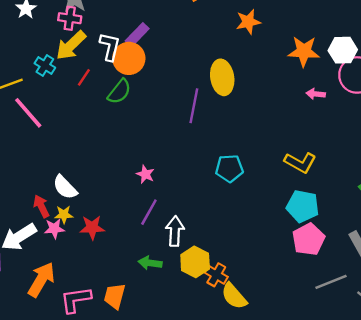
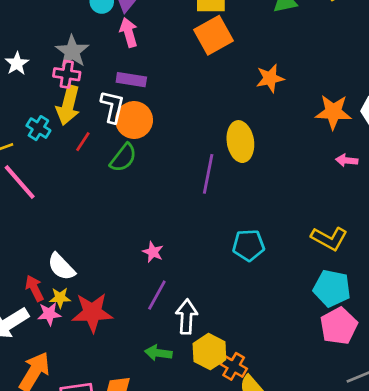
purple rectangle: (137, 35) -> (131, 80), moved, turned 55
yellow arrow: (71, 45) -> (68, 105), turned -32
red star: (92, 227) -> (92, 313), size x1.4

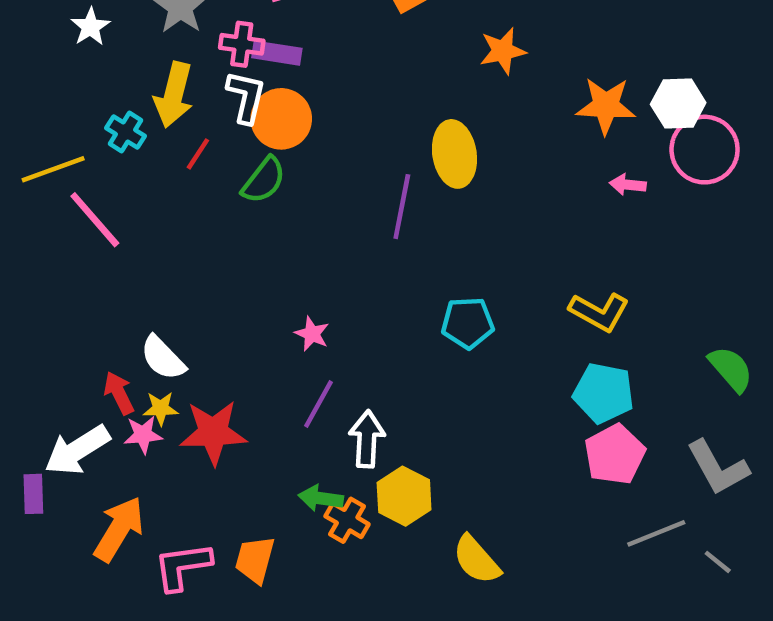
pink cross: (67, 74) -> (242, 44), moved
orange cross: (234, 366) -> (347, 520), moved

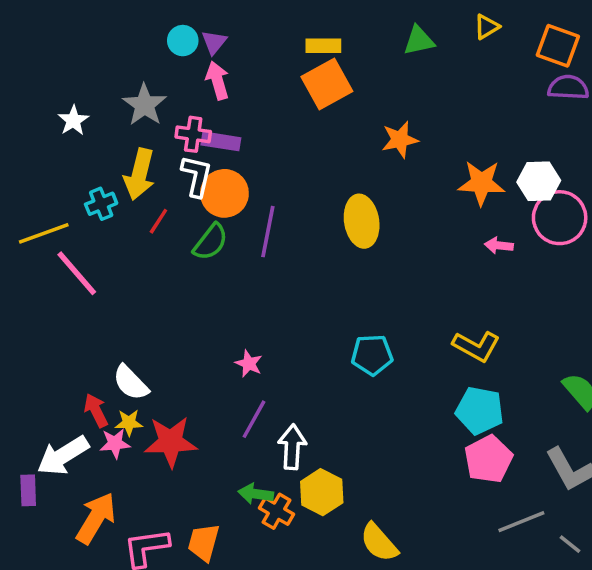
cyan cross: (125, 132) -> (101, 204), turned 36
purple line: (402, 207) -> (268, 232), moved

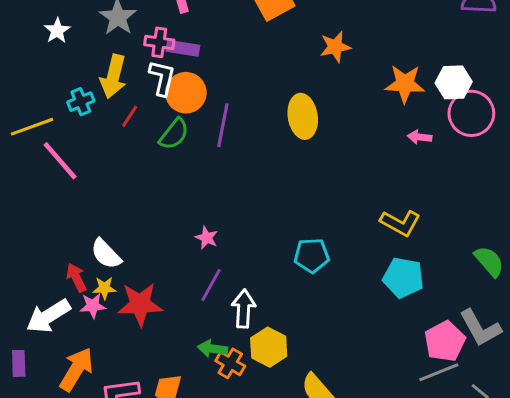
cyan pentagon: (372, 355) -> (312, 255), moved
pink pentagon: (488, 459) -> (445, 341), moved
purple rectangle: (28, 490) -> (19, 363), moved

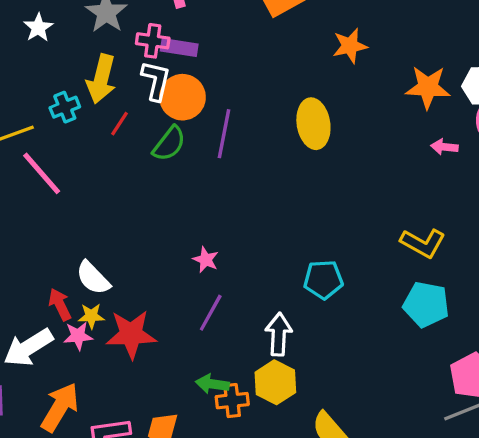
white arrow: (244, 309) -> (279, 334), moved
orange cross: (230, 363) -> (232, 401), turned -36

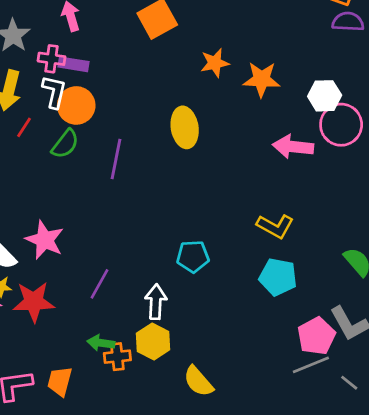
orange star: (428, 87) -> (261, 79), moved
purple line: (224, 134) -> (116, 159), moved
pink arrow: (444, 147) -> (293, 147), size x1.8
pink star: (206, 260) -> (45, 240), moved, size x1.8

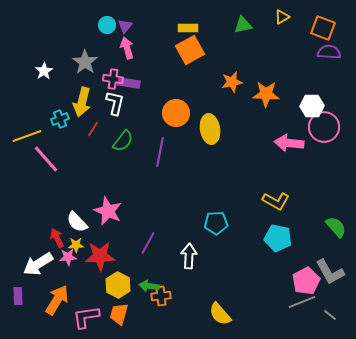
orange circle: (76, 105) -> (176, 113), moved
yellow hexagon: (153, 342) -> (118, 285), moved

